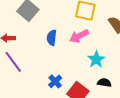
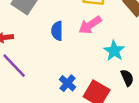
black semicircle: (104, 83) -> (127, 78), turned 64

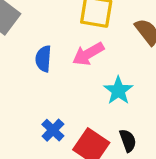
black semicircle: (127, 78) -> (128, 141), moved

